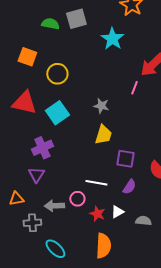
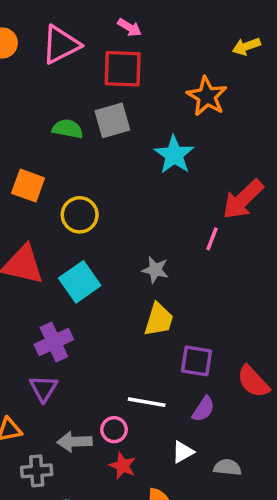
red star: (97, 214) -> (123, 466), moved

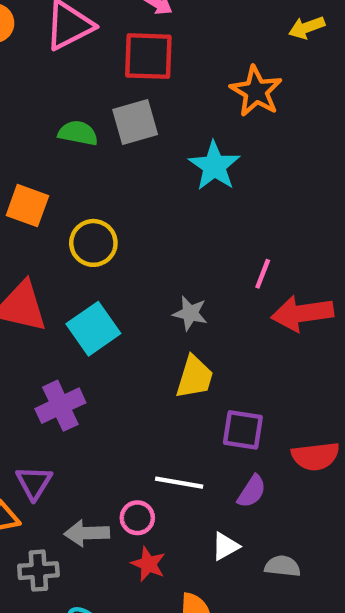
red arrow: (243, 199) -> (302, 313), moved, turned 36
red semicircle: (253, 382) -> (315, 456), turned -54
purple triangle: (44, 388) -> (34, 483), moved

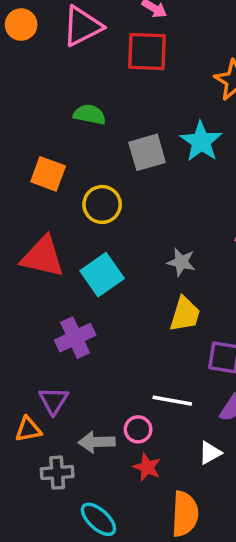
gray square: (135, 122) -> (147, 152), moved

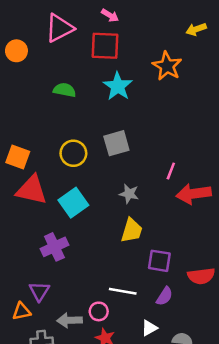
orange circle: (21, 25) -> (16, 51), moved
cyan star: (201, 141) -> (118, 86), moved
gray square: (147, 152) -> (116, 143), moved
orange square: (48, 174) -> (18, 157), moved

